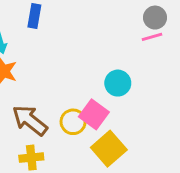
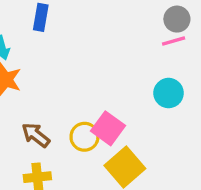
cyan circle: (118, 83) -> (169, 93), moved
brown arrow: (30, 120) -> (36, 135), size x0.7

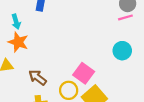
yellow circle: (84, 137) -> (69, 90), moved

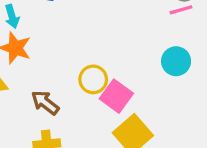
yellow circle: (69, 90) -> (93, 79), moved

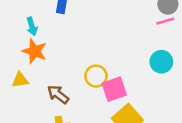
pink square: (116, 96) -> (114, 89), turned 35

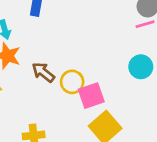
brown arrow: (58, 94) -> (43, 72), moved

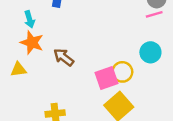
yellow circle: (72, 82) -> (122, 72), moved

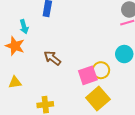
orange star: (32, 43) -> (15, 46), moved
yellow triangle: (18, 69) -> (15, 82), moved

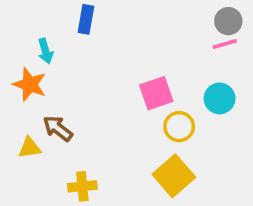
brown arrow: (52, 58) -> (58, 128), moved
pink square: (88, 75) -> (156, 93), moved

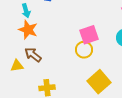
orange star: (30, 84) -> (28, 30), moved
yellow circle: (179, 127) -> (84, 50), moved

